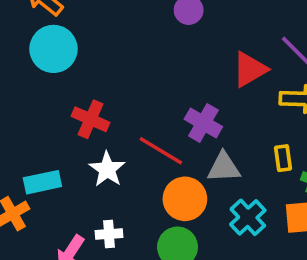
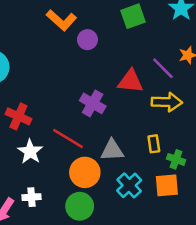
red triangle: (250, 69) -> (130, 81), turned 36
purple cross: (203, 123) -> (93, 103), moved

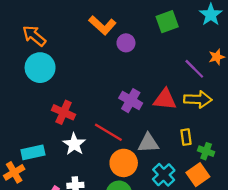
red triangle: (130, 81) -> (165, 99), moved
orange square: (167, 185) -> (198, 175), turned -30

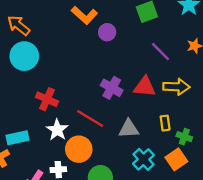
purple line: (194, 69) -> (160, 52), moved
orange circle: (124, 163) -> (79, 149), moved

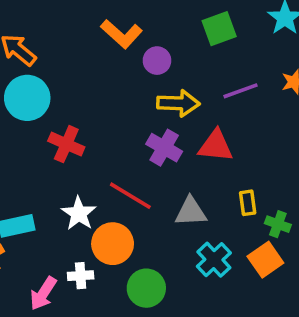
purple line: (160, 52) -> (241, 91), turned -65
yellow arrow: (176, 87) -> (178, 103), moved
red cross: (47, 99) -> (66, 144), moved

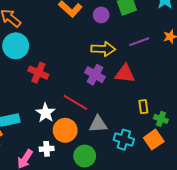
purple circle: (157, 61) -> (101, 15), moved
gray triangle: (191, 212) -> (98, 124), moved
cyan cross: (214, 260) -> (124, 140), turned -30

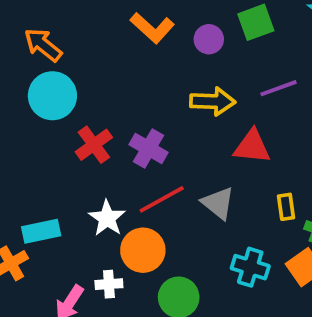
red cross: (38, 73) -> (94, 145), turned 30
purple cross: (95, 75) -> (149, 148), moved
red line: (75, 102) -> (162, 199), turned -60
gray triangle: (98, 124) -> (218, 203), moved, turned 42

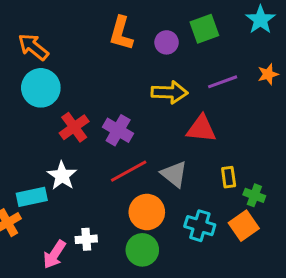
orange L-shape: (152, 28) -> (121, 33), turned 64
white star: (107, 218) -> (62, 176), moved
orange circle: (143, 250) -> (147, 212), moved

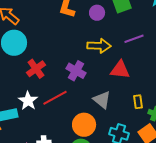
purple cross: (118, 130) -> (76, 71), moved
red line: (129, 171) -> (55, 98), moved

